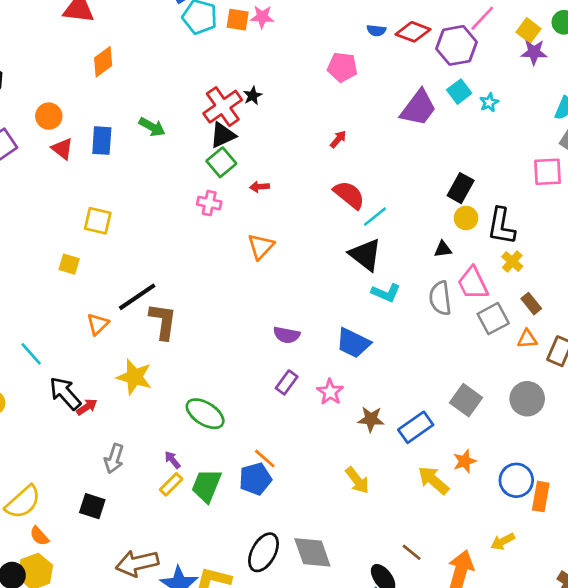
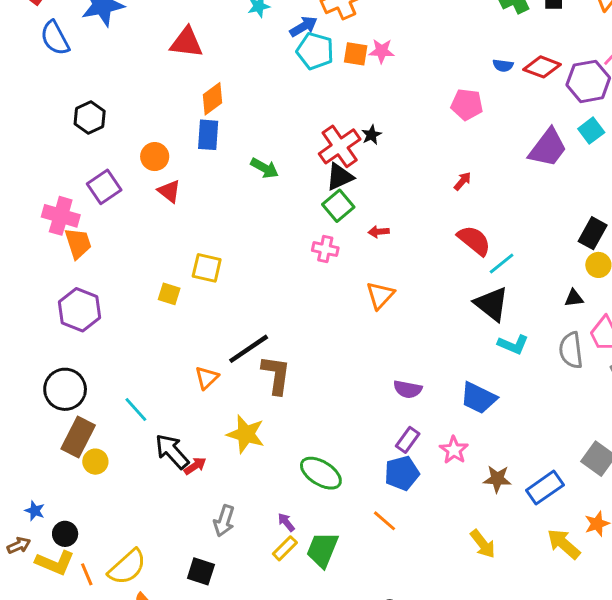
blue rectangle: (102, 141) -> (208, 135), moved
yellow square: (69, 264) -> (169, 294), moved
blue pentagon: (255, 479) -> (402, 473), moved

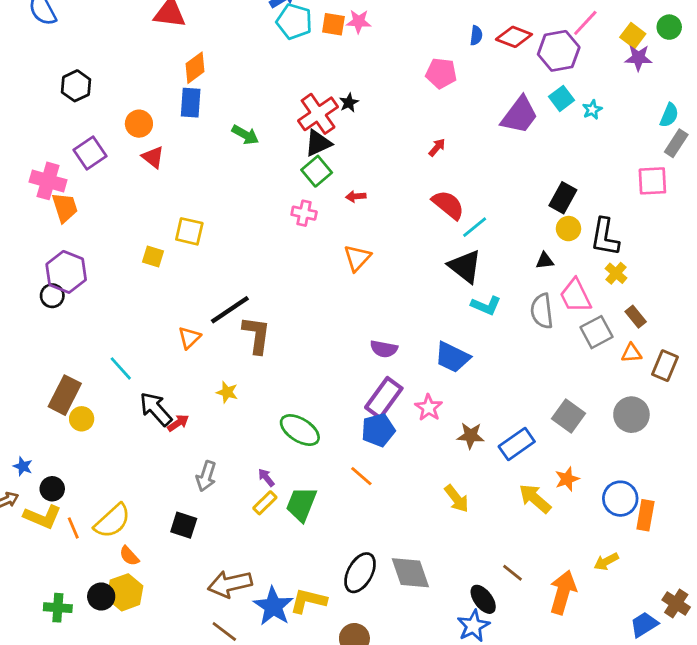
blue semicircle: (503, 65) -> (476, 35), turned -90
black circle: (65, 389) -> (52, 296), moved, size x0.6
yellow star: (246, 434) -> (227, 392), size x0.6
purple rectangle: (408, 440) -> (384, 398), size x1.6

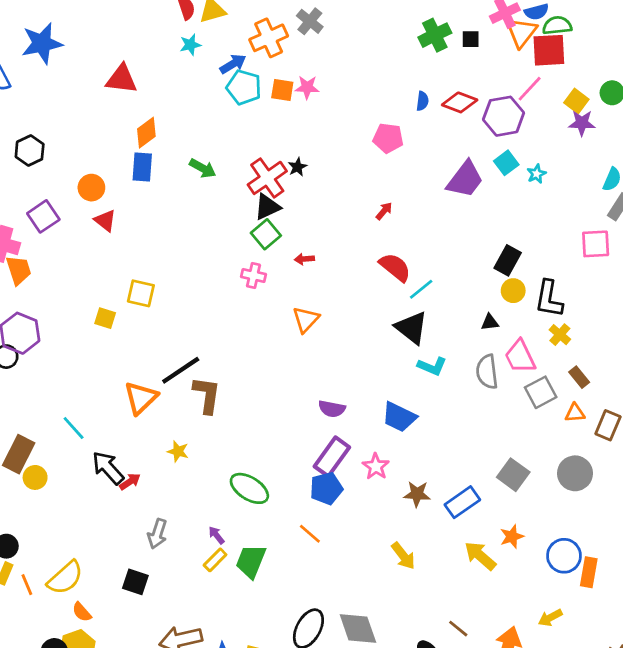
green arrow: (245, 135) -> (203, 168), moved
orange triangle: (189, 338) -> (141, 398), size x1.5

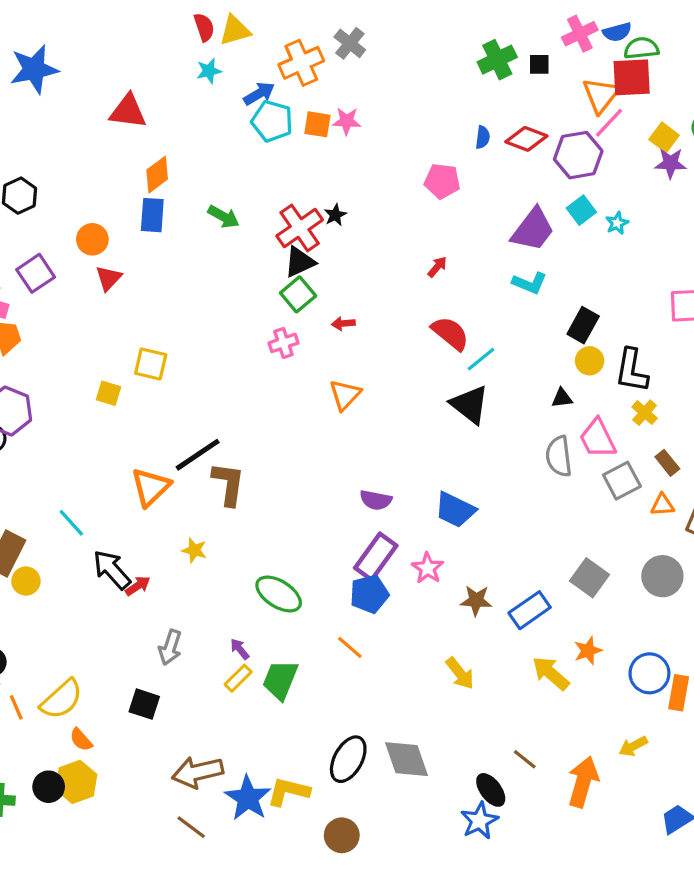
orange triangle: (521, 32) -> (601, 95), moved
red triangle: (105, 221) -> (109, 278), turned 35
pink cross: (254, 276) -> (283, 343), turned -30
cyan L-shape: (432, 366) -> (530, 283), moved

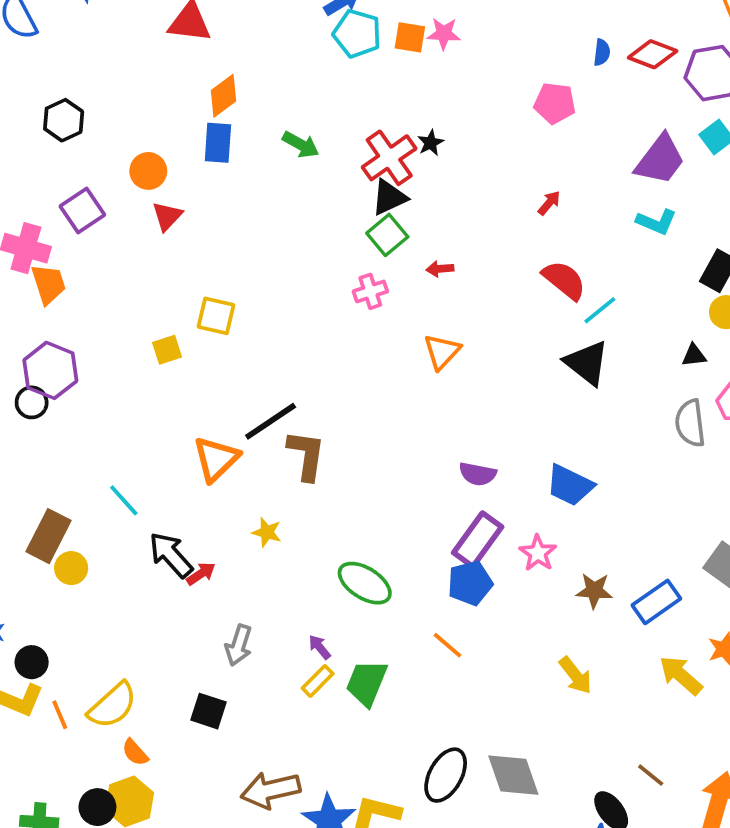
yellow square: (109, 393) -> (167, 350), turned -35

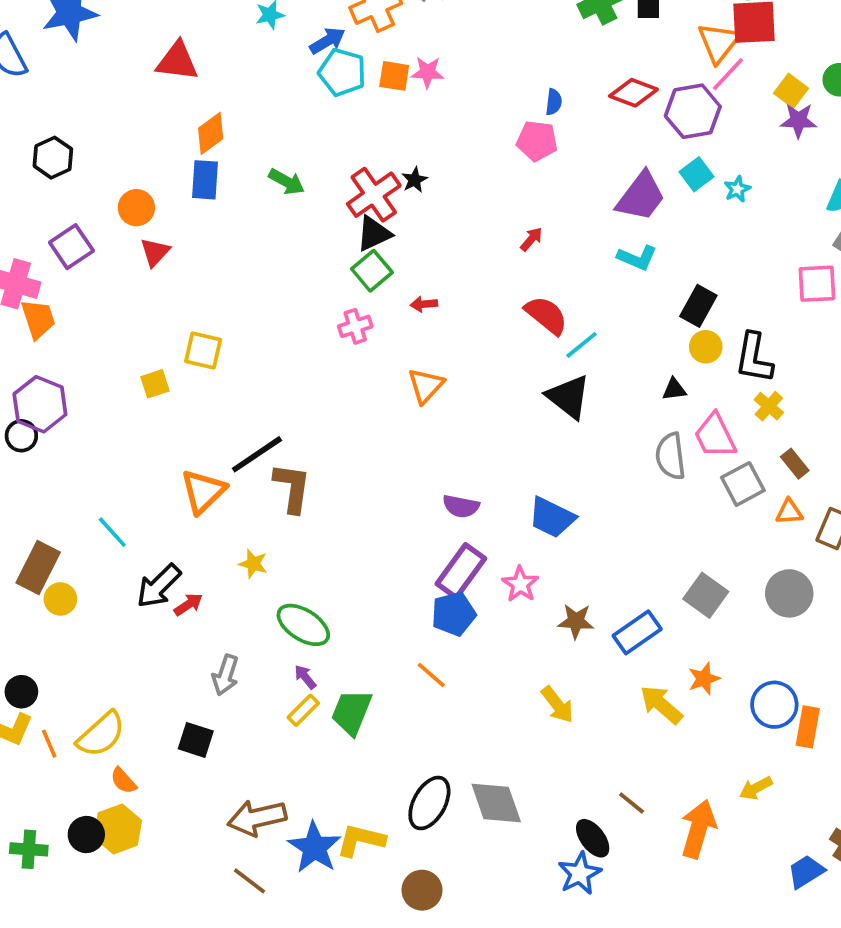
blue semicircle: (602, 52) -> (554, 102), moved
black arrow: (171, 555) -> (159, 586), turned -93
green ellipse: (365, 583) -> (303, 625), moved

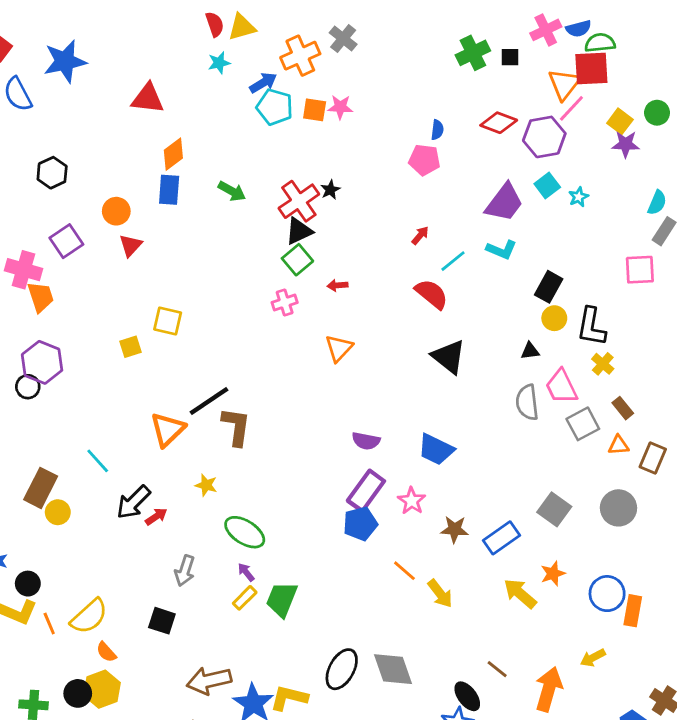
cyan line: (581, 345) -> (453, 261), moved
orange line: (431, 675) -> (404, 571), moved

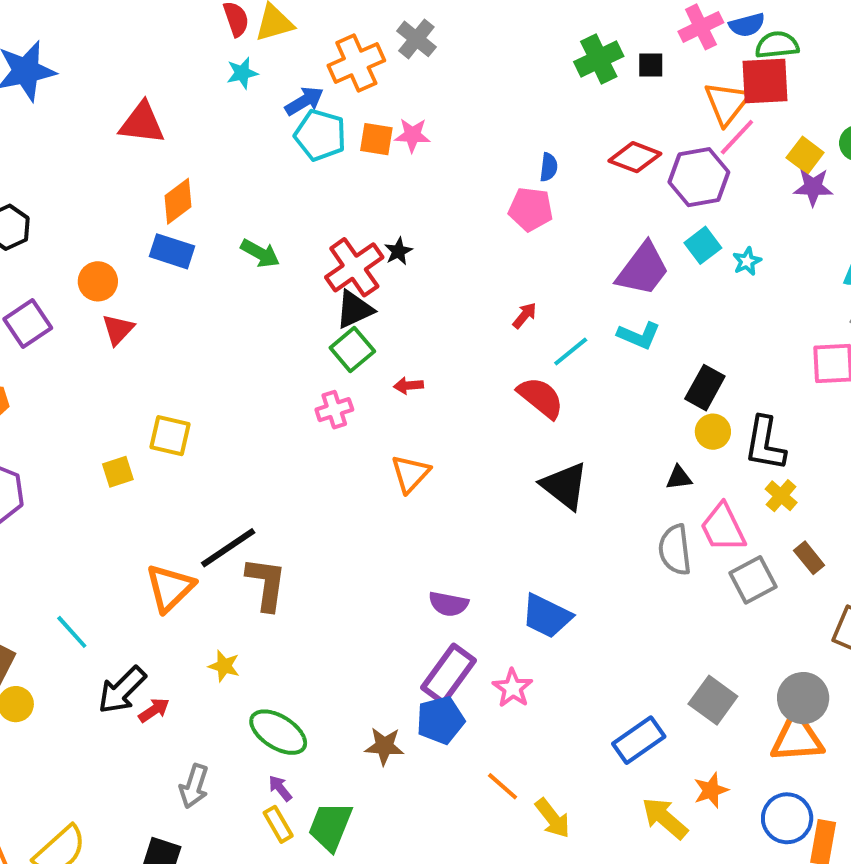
blue rectangle: (169, 190) -> (172, 251), turned -76
orange triangle: (618, 445) -> (797, 738), moved, size x1.8
brown star: (454, 529) -> (384, 746), moved
yellow rectangle: (245, 598) -> (278, 824), turned -75

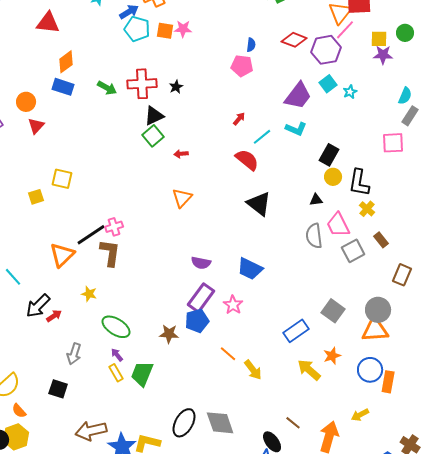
yellow square: (805, 155) -> (379, 39), turned -36
red cross: (354, 267) -> (142, 84), moved, turned 32
pink cross: (334, 410) -> (114, 227), moved

